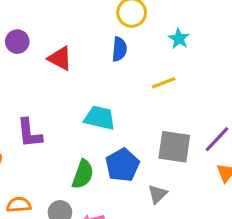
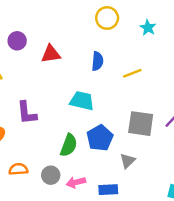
cyan star: (179, 39) -> (148, 28), moved
blue semicircle: (119, 49) -> (97, 61), moved
red triangle: (60, 58) -> (51, 54), turned -36

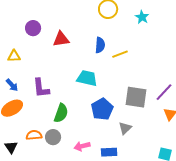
yellow line: (132, 73) -> (120, 54), moved
green semicircle: (69, 145) -> (61, 113), moved
gray circle: (51, 175) -> (53, 137), moved

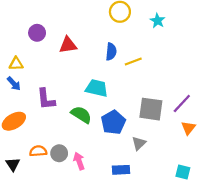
blue arrow: (12, 85) -> (14, 84), moved
green semicircle: (61, 113) -> (81, 115), moved, turned -78
pink arrow: (82, 146) -> (79, 161), moved, turned 84

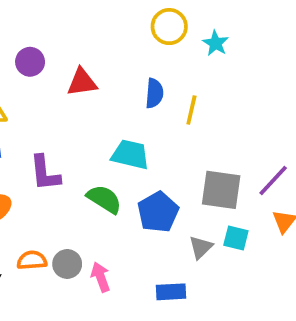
cyan star: (157, 21) -> (216, 43), moved
yellow line: (133, 62) -> (191, 110), turned -56
cyan square: (183, 172) -> (236, 238), moved

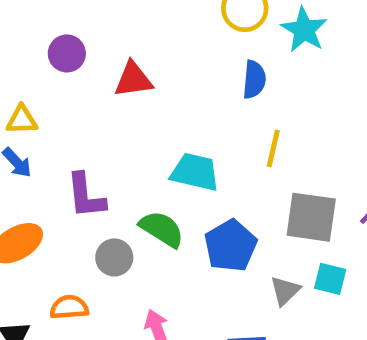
cyan star: (216, 43) -> (304, 30), size x1.4
blue semicircle: (154, 93) -> (254, 80), moved
yellow line: (191, 110) -> (273, 148), moved
gray circle: (67, 264) -> (114, 257), moved

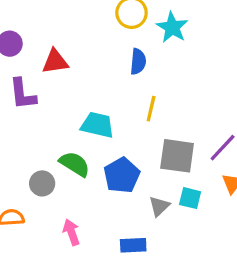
purple L-shape: (86, 196) -> (23, 94), moved

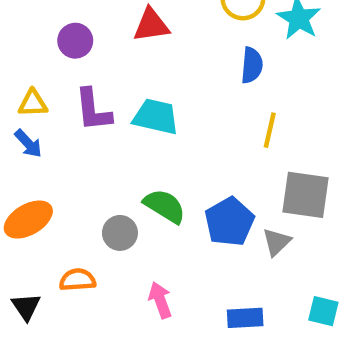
red triangle: (55, 62) -> (151, 25), moved
cyan trapezoid: (97, 125) -> (156, 117), moved
cyan square: (190, 198) -> (323, 311), moved
gray triangle: (159, 206) -> (276, 242), moved

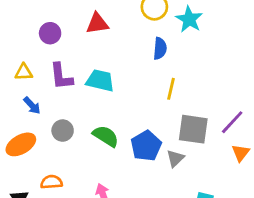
blue arrow: (28, 144) -> (32, 106), moved
gray circle: (120, 233) -> (63, 131), moved

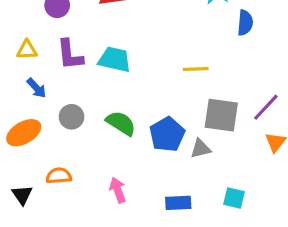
blue semicircle: (160, 48) -> (245, 23), moved
yellow line: (171, 89) -> (196, 69), turned 75
gray triangle: (175, 158) -> (201, 149), turned 30

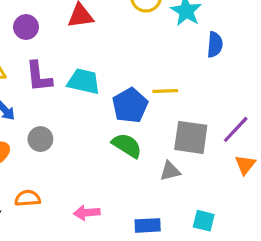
green semicircle: (121, 123) -> (127, 145), moved
blue pentagon: (167, 134) -> (130, 105), moved
pink arrow: (118, 190) -> (87, 213), turned -75

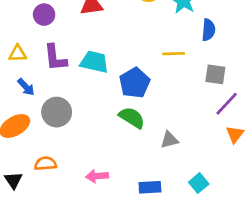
yellow line: (165, 91) -> (174, 54), moved
gray square: (191, 137) -> (215, 74), moved, size x0.7
gray circle: (40, 139) -> (57, 112), size x1.4
cyan square: (204, 221) -> (199, 183), turned 36

